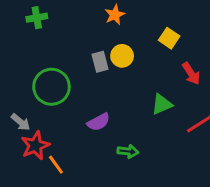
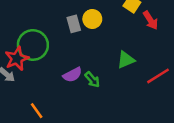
red arrow: (191, 74) -> (151, 20), moved
red star: (35, 146) -> (17, 59), moved
green arrow: (128, 151) -> (92, 80), moved, turned 42

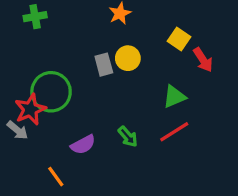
green triangle: (126, 60) -> (174, 97), moved
purple semicircle: (73, 75) -> (83, 145), moved
red line: (158, 76) -> (174, 132), moved

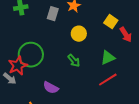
gray rectangle: (104, 65) -> (53, 14), moved, turned 32
green arrow: (128, 137) -> (74, 61), moved
purple semicircle: (83, 145) -> (51, 88), turned 56

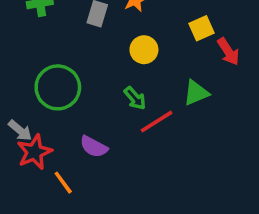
yellow square: (111, 22) -> (201, 28), turned 32
red star: (18, 66) -> (34, 152), moved
red line: (108, 80) -> (157, 122), moved

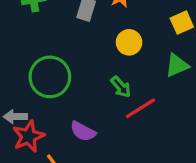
green triangle: (196, 93) -> (177, 65), moved
gray arrow: (20, 131) -> (15, 117), turned 140

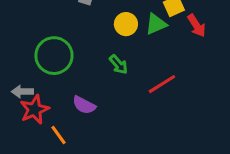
green triangle: (177, 65) -> (156, 24), moved
red line: (141, 108) -> (162, 84), moved

